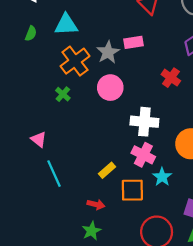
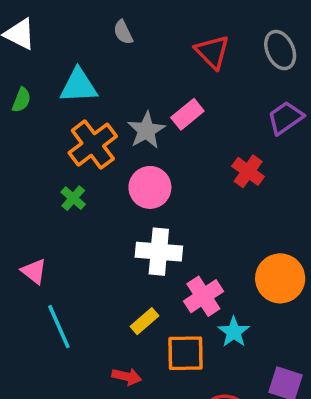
pink rectangle: (133, 42) -> (187, 114), turned -30
white cross: (144, 122) -> (159, 252), moved
pink cross: (143, 155) -> (203, 296), turned 30

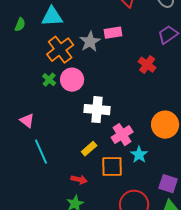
pink rectangle: (187, 114) -> (113, 33), turned 30
pink circle: (150, 187) -> (72, 80), moved

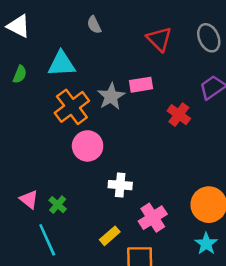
red cross: (147, 65) -> (179, 115), moved
green cross: (49, 80) -> (58, 205), moved
white cross: (97, 110) -> (120, 185), size x0.7
cyan star: (139, 155) -> (206, 244), moved

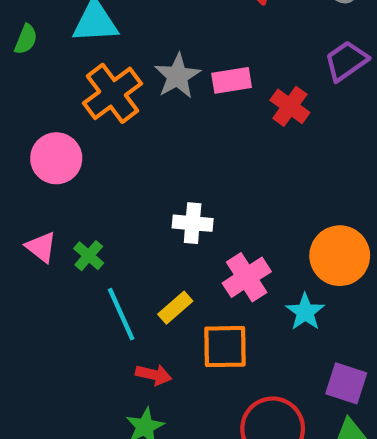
pink rectangle: (141, 85) -> (232, 80), moved
pink circle: (88, 146) -> (56, 158), moved
cyan line: (47, 240) -> (121, 314), moved
cyan star: (206, 244) -> (305, 312), moved

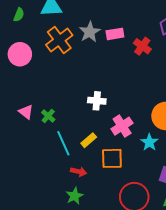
pink circle: (56, 158) -> (20, 54), moved

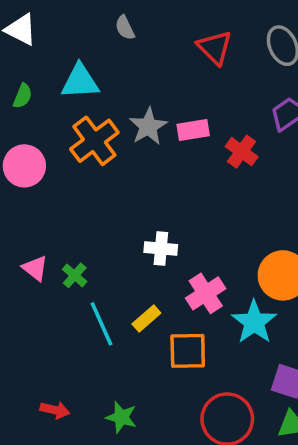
cyan star: (149, 142) -> (254, 322), size x1.4
red arrow: (79, 172) -> (55, 410), moved
green star: (75, 196) -> (121, 417), turned -30

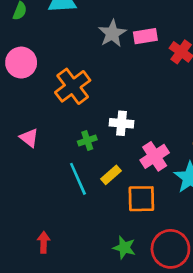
orange cross: (94, 141) -> (73, 86), moved
green cross: (75, 275) -> (87, 141), moved, turned 30
red arrow: (55, 410) -> (44, 242), turned -102
green star: (121, 417) -> (124, 248), moved

